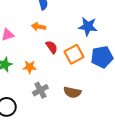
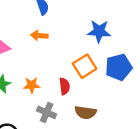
red semicircle: (52, 47) -> (64, 86), moved, turned 32
gray cross: (40, 90) -> (47, 112), turned -35

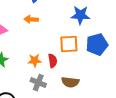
orange square: (85, 66) -> (69, 44), turned 30
orange star: (32, 85) -> (35, 60), moved

